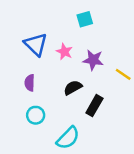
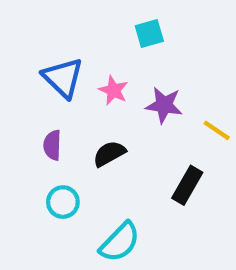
black semicircle: (73, 88) -> (109, 154), moved
black rectangle: (94, 106) -> (187, 185), moved

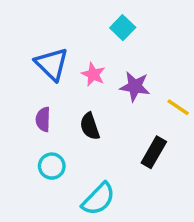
cyan square: (149, 34) -> (123, 28), turned -30
black semicircle: (109, 154) -> (90, 126), turned -80

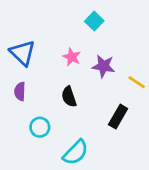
blue triangle: (52, 64) -> (23, 53), moved
purple semicircle: (43, 119) -> (20, 91), moved

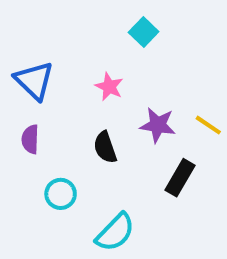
purple star: (103, 66) -> (158, 125), moved

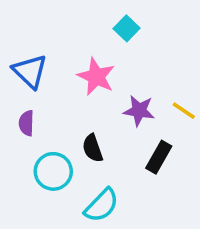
pink star: (109, 87) -> (96, 77), size x1.5
black semicircle: (105, 147) -> (93, 148), moved
cyan circle: (61, 194) -> (53, 171), size x1.4

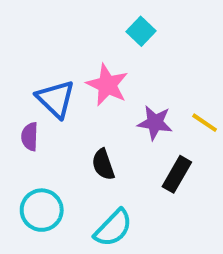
blue triangle: (30, 71) -> (56, 99), moved
cyan circle: (53, 171) -> (42, 210), moved

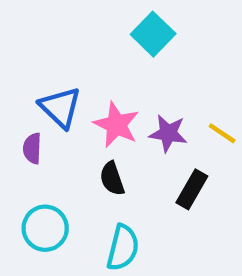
cyan square: (141, 31) -> (153, 34), size x1.4
pink star: (107, 85) -> (116, 125), moved
cyan semicircle: (113, 228) -> (123, 248), turned -30

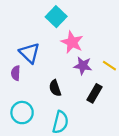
cyan square: (153, 34) -> (56, 17), moved
pink star: (116, 125) -> (72, 42), moved

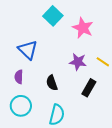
pink star: (72, 42) -> (83, 28), moved
purple semicircle: (16, 73) -> (19, 77), moved

